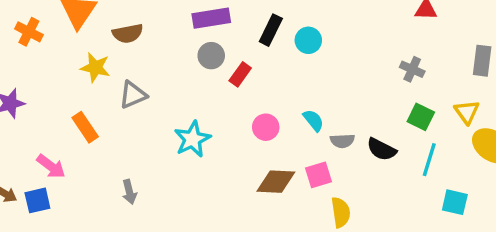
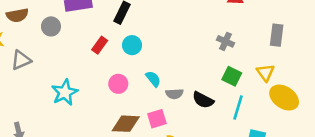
cyan circle: (308, 40) -> (132, 45), moved
gray circle: (211, 56) -> (51, 26), moved

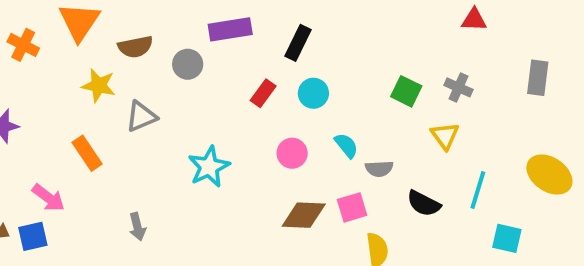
yellow triangle: (265, 73) -> (445, 136), moved
green square: (232, 76) -> (406, 91), moved
black semicircle: (203, 100) -> (424, 204), moved

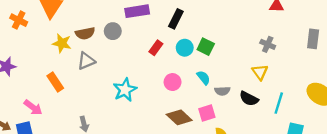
brown semicircle: (135, 47) -> (85, 33), moved
green square: (406, 91) -> (206, 47), moved
black semicircle: (424, 204) -> (249, 99), moved
brown diamond: (304, 215) -> (179, 117), turned 40

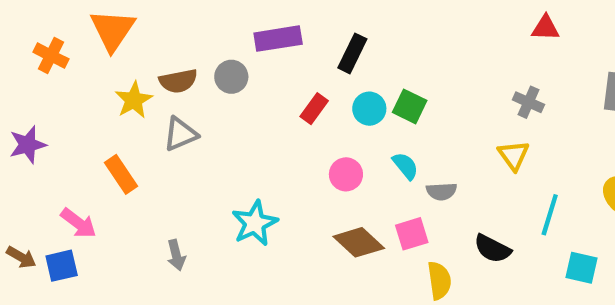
yellow star: (62, 43) -> (134, 100), turned 30
cyan star: (125, 90) -> (255, 223), moved
black semicircle: (249, 99) -> (492, 249), moved

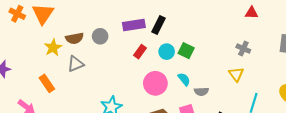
purple rectangle: (278, 39) -> (134, 25), moved
orange cross: (51, 56) -> (17, 14), moved
pink circle: (346, 174) -> (155, 83), size x1.5

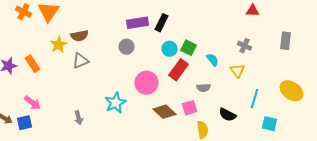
gray circle: (100, 36) -> (126, 47), moved
red rectangle: (140, 52) -> (178, 70), moved, size x1.5
cyan semicircle: (184, 79) -> (212, 60), moved
orange rectangle: (47, 83) -> (32, 64), moved
pink circle: (155, 83) -> (146, 83), moved

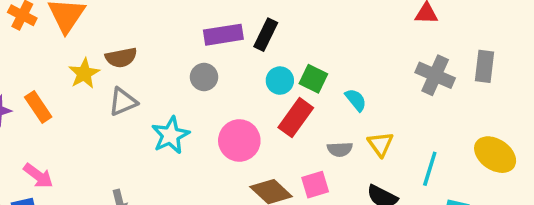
gray cross: (244, 46) -> (435, 75), moved, size x1.5
yellow triangle: (238, 71) -> (380, 144), moved
cyan star: (116, 103) -> (171, 135), moved

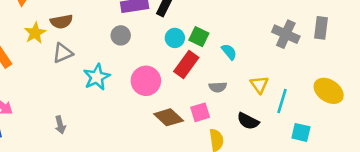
yellow triangle: (380, 144) -> (259, 85), moved

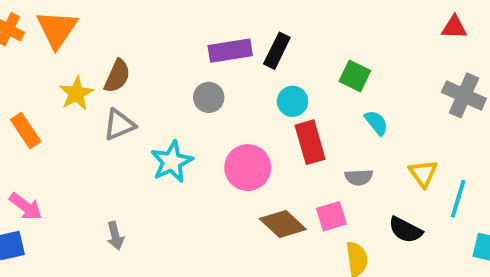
brown semicircle: (61, 22) -> (117, 76), turned -55
green square: (199, 37) -> (355, 76), moved
red rectangle: (186, 64) -> (310, 142), turned -52

